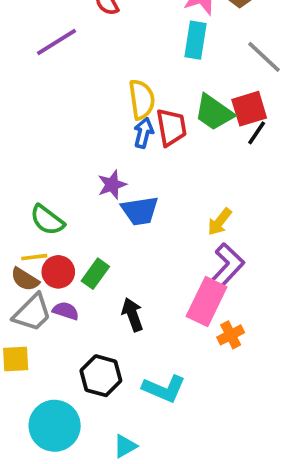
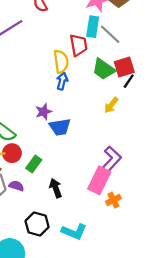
gray line: (264, 57) -> (110, 34), moved
red trapezoid: (171, 127) -> (78, 45), moved
yellow arrow: (220, 222) -> (111, 105), moved
red circle: (58, 272) -> (12, 153), moved

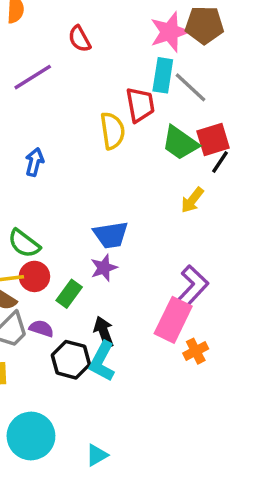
blue arrow: (62, 81) -> (34, 162), moved
purple star: (44, 112) -> (104, 268), moved
black hexagon: (37, 224) -> (71, 360), moved
cyan L-shape: (74, 232) -> (102, 361), moved, turned 95

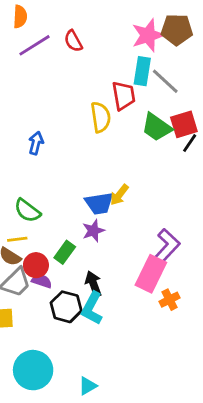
purple line: (33, 77) -> (35, 45), moved
yellow arrow: (192, 200) -> (119, 195), moved
red circle: (34, 276) -> (36, 265), moved

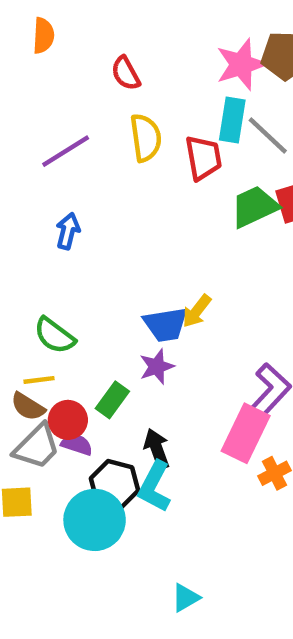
purple line: (35, 45) -> (66, 151), moved
yellow semicircle: (101, 117) -> (146, 138), moved
green trapezoid: (157, 127) -> (255, 207), turned 120
cyan circle: (33, 370) -> (95, 520), moved
cyan triangle: (88, 386) -> (186, 598), moved

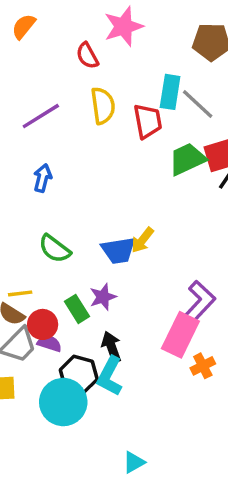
orange semicircle: (43, 36) -> (24, 26), turned -144
pink star: (241, 64) -> (124, 26), moved
green semicircle: (55, 335) -> (55, 249), moved
purple star: (157, 367) -> (103, 297), moved
green rectangle: (112, 400) -> (77, 309), turned -68

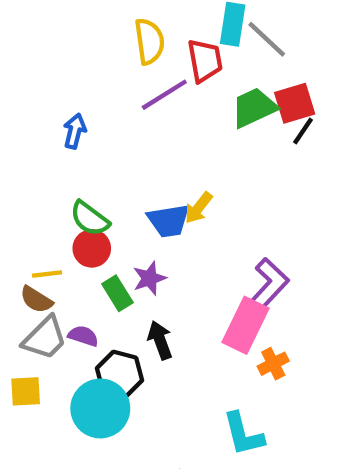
purple line: (41, 116) -> (164, 95), moved
red circle: (43, 324) -> (92, 248), moved
cyan L-shape: (110, 376) -> (243, 434), moved, turned -42

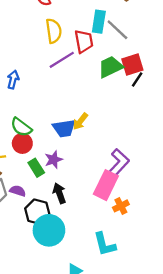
cyan circle: (100, 408) -> (49, 230), moved

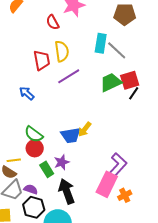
red trapezoid: (84, 41) -> (42, 60), moved
blue arrow: (13, 80) -> (27, 93), turned -63
black arrow: (59, 193) -> (67, 191), size x1.4
orange cross: (121, 206) -> (125, 195), moved
black hexagon: (37, 212) -> (34, 207), moved

